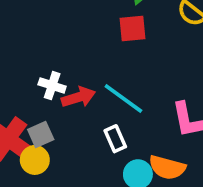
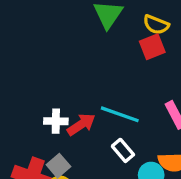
red square: (133, 29) -> (152, 47), moved

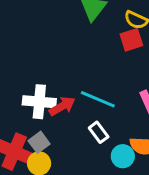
white cross: (56, 121) -> (39, 102), size x1.5

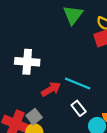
white cross: (39, 102) -> (27, 62), moved

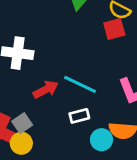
white rectangle: (79, 108) -> (79, 116), turned -70

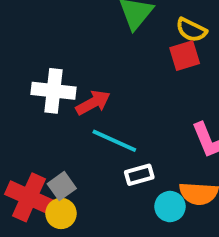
cyan line: (80, 84) -> (114, 141), moved
red arrow: (46, 90) -> (93, 103), moved

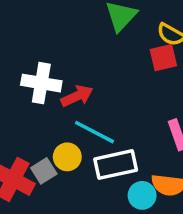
white rectangle: (139, 175) -> (116, 165), size x1.6
yellow circle: (61, 213) -> (67, 157), moved

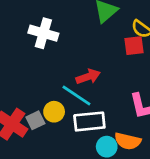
white cross: (41, 83) -> (43, 33), moved
red arrow: (77, 96) -> (88, 77), moved

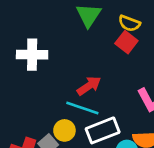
red square: (134, 46) -> (126, 42), turned -30

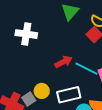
cyan line: (82, 108) -> (87, 69), moved

